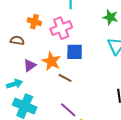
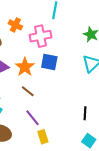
brown line: (65, 78) -> (28, 91), moved

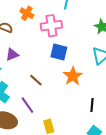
orange star: (25, 67) -> (73, 76), moved
purple line: (32, 118) -> (27, 105), moved

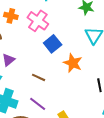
pink cross: (51, 26) -> (38, 21), turned -30
blue square: (59, 52) -> (53, 44), turned -36

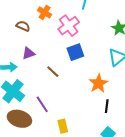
orange star: (73, 63) -> (98, 83), moved
brown line: (39, 77) -> (53, 72), moved

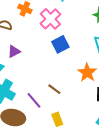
brown line: (53, 72) -> (54, 89), moved

